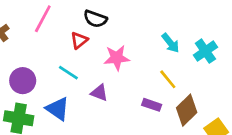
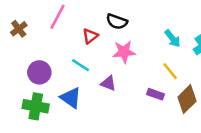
black semicircle: (95, 19) -> (117, 22), moved

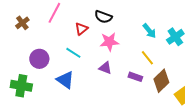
purple triangle: (108, 83) -> (105, 68), moved
green cross: (36, 106) -> (21, 86), moved

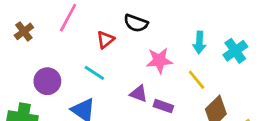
cyan arrow: (149, 31) -> (199, 42), turned 42
pink star: (109, 42) -> (159, 60), moved
purple rectangle: (135, 77) -> (163, 106), moved

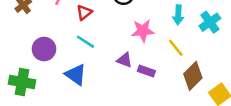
red triangle: (105, 40) -> (84, 12), moved

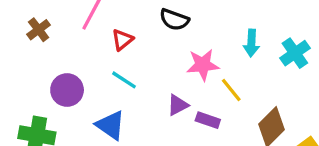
yellow line: (176, 48) -> (231, 90), moved
purple triangle: (125, 60) -> (178, 105), turned -49

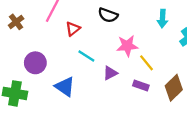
cyan arrow: (251, 43) -> (162, 19), moved
cyan line: (124, 80) -> (86, 56), moved
purple rectangle: (208, 120) -> (141, 86), moved

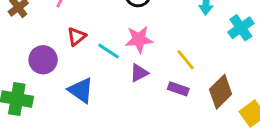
red triangle: (73, 29) -> (76, 36), moved
pink star: (127, 46) -> (139, 39), moved

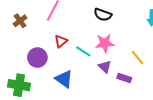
purple triangle: (139, 73) -> (105, 67), turned -48
purple rectangle: (178, 89) -> (124, 78), moved

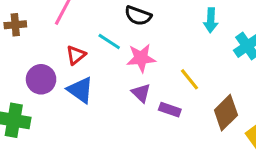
brown cross: (20, 21) -> (15, 25), turned 32
cyan line: (83, 51) -> (109, 41), moved
blue triangle: (64, 79) -> (80, 90), moved

